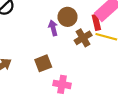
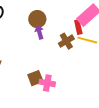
brown circle: (68, 17) -> (37, 19), moved
brown square: (43, 63) -> (35, 78), moved

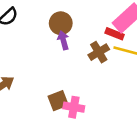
red rectangle: (78, 27) -> (115, 34), turned -56

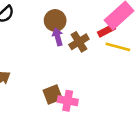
red rectangle: (115, 34) -> (107, 31), turned -48
brown cross: (99, 52) -> (79, 42), moved

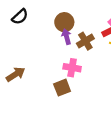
pink cross: (68, 101) -> (72, 68), moved

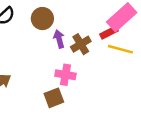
brown circle: (64, 22) -> (42, 19), moved

